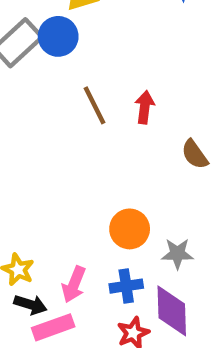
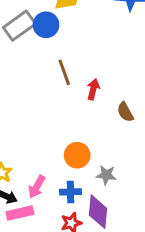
red arrow: (145, 107) -> (93, 89), moved

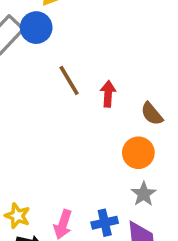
orange circle: (77, 155) -> (138, 153), moved
gray star: (106, 175) -> (144, 194), turned -30

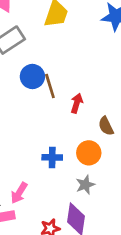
blue circle: (36, 28) -> (32, 77), moved
blue cross: (105, 223) -> (52, 157), moved

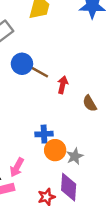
brown line: (50, 86) -> (38, 71), turned -40
orange circle: (89, 153) -> (55, 150), moved

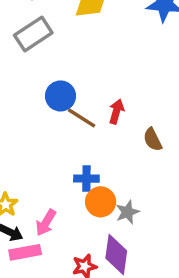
blue circle: (22, 64) -> (60, 96), moved
brown line: (38, 71) -> (82, 118), moved

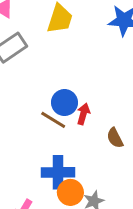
blue circle: (60, 96) -> (64, 103), moved
blue cross: (86, 179) -> (58, 172), size x1.5

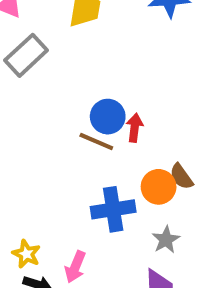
brown semicircle: (115, 138) -> (181, 177), moved
orange circle: (70, 192) -> (159, 187), moved

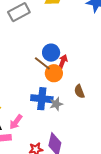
orange circle: (159, 187) -> (54, 73), moved
gray star: (166, 240) -> (56, 104), moved

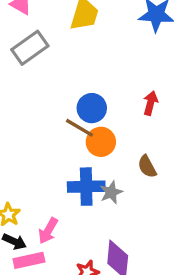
red arrow: (63, 61) -> (150, 103), moved

